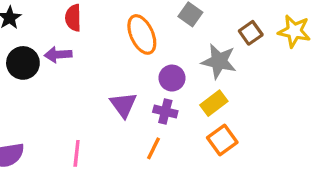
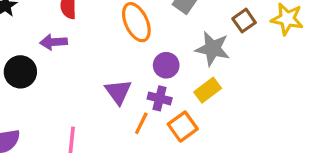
black circle: (23, 63) -> (20, 72), moved
orange square: (222, 140) -> (183, 127), moved
orange line: (154, 148) -> (141, 123), moved

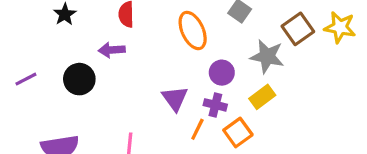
brown square: (244, 21) -> (298, 29), size x1.4

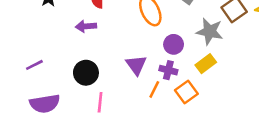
purple line: (26, 79) -> (34, 65), moved
black circle: (79, 79) -> (86, 73), moved

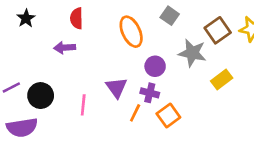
yellow rectangle: (206, 64) -> (222, 80), moved
black circle: (86, 73) -> (41, 96), moved
pink line: (100, 102) -> (83, 105), moved

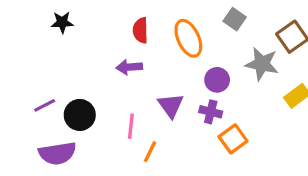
black star: (26, 18) -> (62, 22), turned 30
red semicircle: (77, 18) -> (140, 30), moved
purple arrow: (65, 48) -> (129, 67), moved
orange line: (135, 113) -> (150, 152), moved

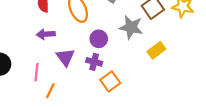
purple arrow: (129, 67) -> (46, 34), moved

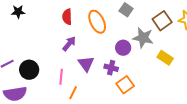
purple arrow: (46, 34) -> (69, 44), turned 133
purple circle: (99, 39) -> (123, 48), moved
yellow rectangle: (156, 50) -> (165, 58), turned 70

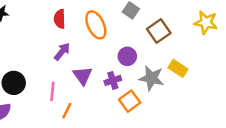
brown square: (162, 21) -> (159, 31), moved
gray star: (143, 38) -> (151, 78), moved
purple cross: (111, 68) -> (113, 80), turned -32

